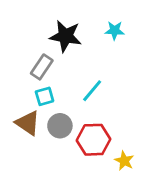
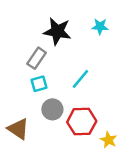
brown triangle: (28, 123) -> (18, 129), moved

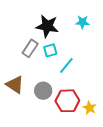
cyan square: (39, 84) -> (50, 50), moved
brown triangle: (18, 129) -> (15, 85), moved
yellow star: (109, 140) -> (90, 108), moved

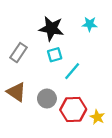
gray rectangle: (30, 48) -> (18, 53), moved

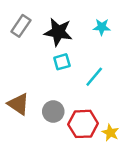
gray rectangle: (18, 53) -> (21, 26), moved
cyan line: (72, 71) -> (94, 77), moved

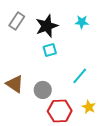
black star: (58, 32) -> (47, 26), turned -30
cyan line: (94, 77) -> (80, 76), moved
red hexagon: (83, 124) -> (60, 111), moved

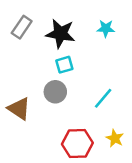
black star: (47, 26) -> (60, 34), turned 30
gray circle: (43, 90) -> (55, 92), moved

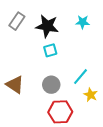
gray circle: (55, 92) -> (51, 85), moved
yellow star: (115, 138) -> (91, 95), moved

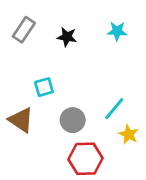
black star: (47, 26) -> (67, 37), size x0.6
cyan square: (50, 50) -> (44, 87), moved

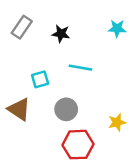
cyan star: (117, 31) -> (117, 28), moved
cyan line: (114, 109) -> (81, 68), moved, turned 60
yellow star: (129, 134) -> (117, 122), turned 30

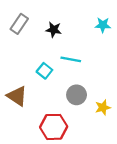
cyan square: (40, 79) -> (44, 71), moved, turned -35
gray circle: (66, 109) -> (77, 95), moved
red hexagon: (78, 145) -> (54, 127), moved

